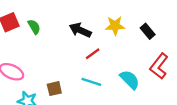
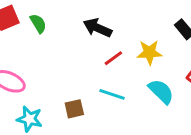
yellow star: (115, 26) -> (150, 52), moved
brown square: (54, 89) -> (74, 109), moved

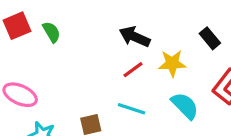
black arrow: (97, 28) -> (135, 37), moved

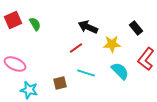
red line: (133, 70) -> (76, 48), moved

